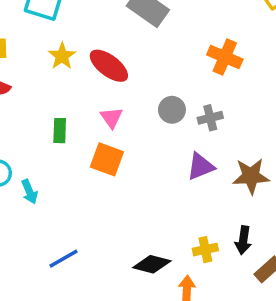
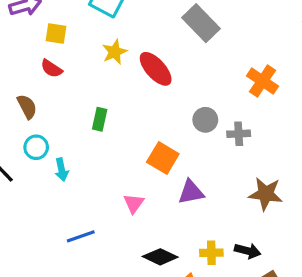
pink triangle: (111, 118) -> (134, 203), moved
orange square: (107, 159) -> (163, 158), moved
purple triangle: (201, 166) -> (191, 192), moved
black arrow: (243, 240) -> (248, 251), turned -95

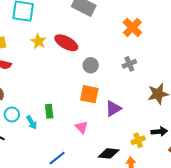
orange cross: (263, 81) -> (132, 27), turned 30
green rectangle: (100, 119) -> (49, 111), moved
gray circle: (205, 120) -> (91, 65), moved

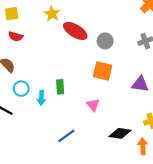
red ellipse: (66, 43) -> (75, 31), moved
purple triangle: (113, 109) -> (140, 84), moved, turned 36
cyan arrow: (32, 122) -> (41, 98), turned 32

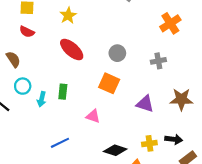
red ellipse: (75, 31) -> (72, 49), moved
pink triangle: (93, 105) -> (93, 116), turned -40

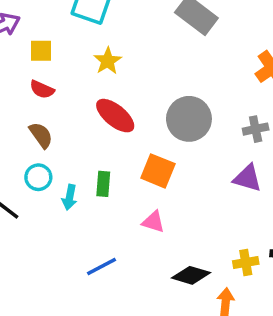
gray circle: (117, 53) -> (189, 119), size x1.6
brown semicircle: (13, 59) -> (41, 135), moved
orange square: (109, 83) -> (158, 171), moved
purple triangle: (145, 104) -> (247, 178), moved

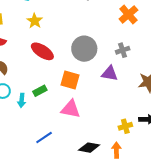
purple triangle: (247, 178) -> (110, 73), moved
green rectangle: (103, 184) -> (40, 91), turned 64
pink triangle: (153, 222) -> (71, 109), size x1.5
black diamond: (191, 275) -> (89, 148), moved

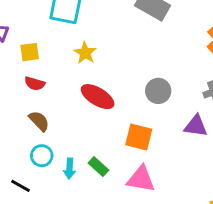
gray circle: (84, 49) -> (158, 91), size x0.7
green rectangle: (40, 91) -> (98, 167), moved, turned 72

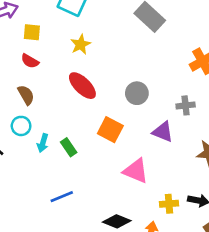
pink triangle: (141, 179) -> (136, 171), moved

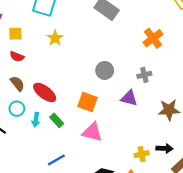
red ellipse: (82, 86) -> (45, 92), moved
pink triangle: (136, 171) -> (92, 132), moved

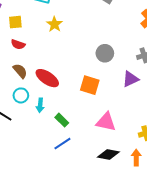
purple triangle: (129, 98) -> (130, 79), turned -36
green rectangle: (57, 120) -> (62, 120), moved
pink triangle: (92, 132) -> (106, 122), moved

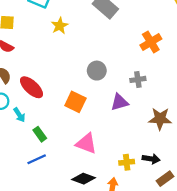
yellow star: (54, 24) -> (60, 26), moved
cyan arrow: (40, 105) -> (19, 115), turned -48

